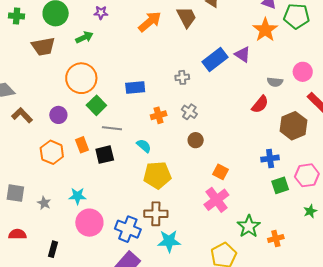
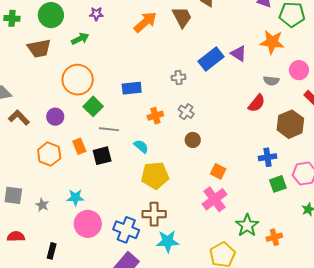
orange star: (265, 30) -> (272, 42), moved, turned -30

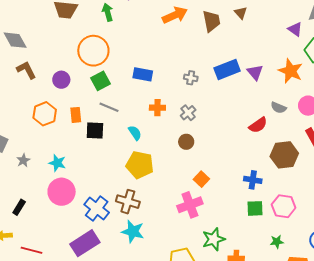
green arrow: (80, 39) -> (108, 12), turned -96

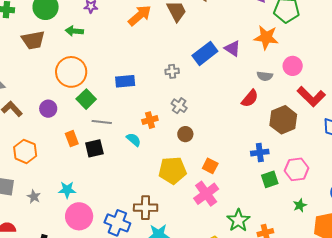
green arrow: (108, 12) -> (74, 31), turned -54
orange cross: (157, 108) -> (150, 120), moved
orange hexagon: (45, 114) -> (25, 151), moved
yellow pentagon: (140, 165) -> (172, 170), moved

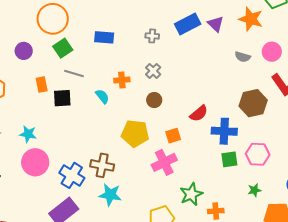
red semicircle: (250, 98) -> (199, 113), moved
blue cross: (260, 153) -> (224, 131), size x1.4
orange square: (210, 166) -> (173, 136), turned 35

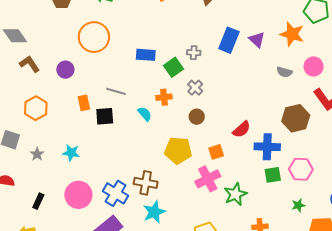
blue rectangle: (188, 24) -> (229, 40), turned -40
green square: (63, 48) -> (173, 67), moved
pink circle: (35, 162) -> (78, 195), moved
green star: (191, 194) -> (235, 194), moved
cyan star: (110, 195) -> (154, 212), turned -30

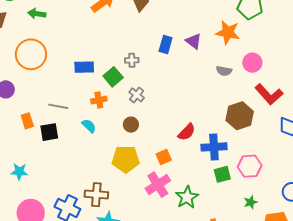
blue rectangle: (229, 40) -> (166, 44), size x0.7
orange cross: (164, 97) -> (99, 100), moved
brown circle: (197, 117) -> (131, 125), moved

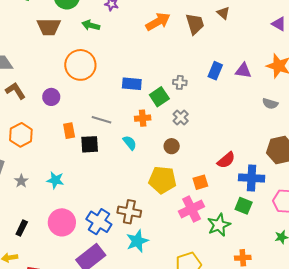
purple triangle: (193, 41) -> (243, 71), turned -36
green square: (222, 174) -> (244, 206), moved, turned 30

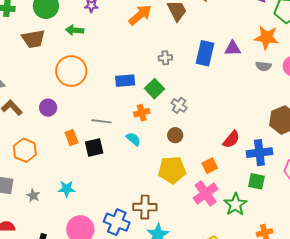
blue rectangle: (215, 71) -> (205, 53), size x1.4
gray cross: (180, 82) -> (165, 58), moved
gray semicircle: (270, 104) -> (263, 66), moved

